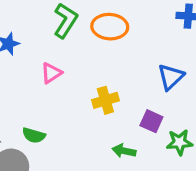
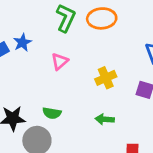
green arrow: (124, 151) -> (105, 119), moved

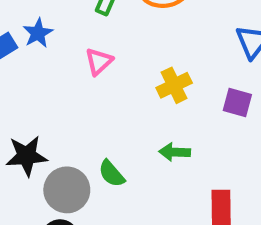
green semicircle: (52, 113) -> (112, 174), moved, turned 42

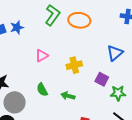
pink triangle: (99, 61) -> (42, 56), moved
green semicircle: (112, 174) -> (42, 90), moved

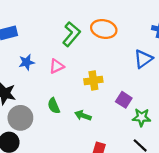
green L-shape: (53, 15) -> (71, 34), moved
blue star: (17, 27) -> (27, 62), moved
blue triangle: (115, 53) -> (143, 59), moved

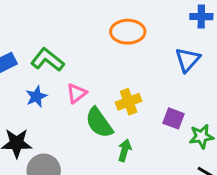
green L-shape: (71, 34) -> (47, 60), moved, turned -80
green semicircle: (54, 106) -> (99, 123), moved, size x1.5
green arrow: (83, 116) -> (125, 150), turned 98

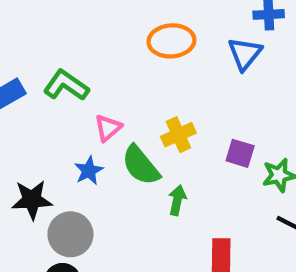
blue triangle: (188, 60) -> (245, 54), moved
blue star: (36, 97) -> (89, 171), moved

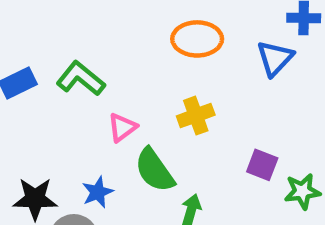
yellow cross: (178, 135) -> (196, 116), moved
blue star: (89, 171) -> (98, 192), moved

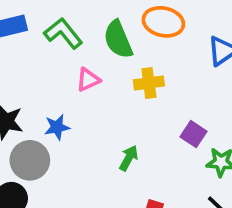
green semicircle: (155, 170) -> (118, 39), moved

